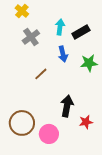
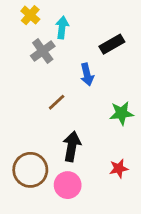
cyan arrow: (60, 27) -> (62, 28), moved
green star: (89, 63) -> (122, 113), moved
black arrow: (67, 106) -> (72, 146), moved

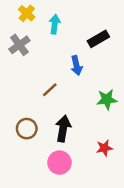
gray cross: (43, 51) -> (19, 45), moved
brown circle: (30, 170) -> (27, 129), moved, size x0.7

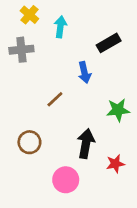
gray cross: (19, 45) -> (21, 50), turned 30
black arrow: (63, 129) -> (86, 144), moved

